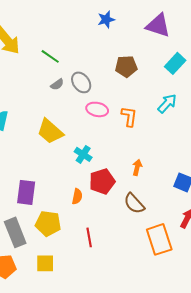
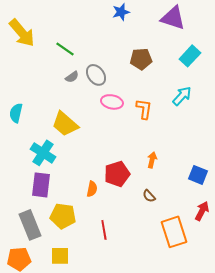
cyan cross: (83, 154) -> (43, 153), moved, size x1.4
brown semicircle: (134, 203) -> (149, 196), size x0.6

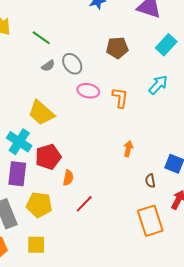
red pentagon: (117, 174) -> (48, 157), moved
brown semicircle: (149, 196) -> (150, 181), moved, turned 32
red line: (104, 230) -> (84, 204), moved, turned 54

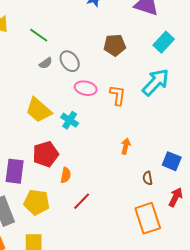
cyan arrow: (158, 85) -> (156, 82), size x1.4
cyan cross: (19, 142) -> (70, 120), moved, size x0.7

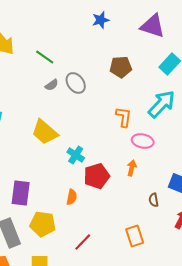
pink ellipse: (86, 88) -> (143, 141), moved
cyan cross: (70, 120) -> (76, 155), moved
red pentagon: (46, 154) -> (97, 176), moved
red line: (82, 201) -> (83, 242), moved
orange rectangle: (148, 218) -> (135, 236), moved, size x0.7

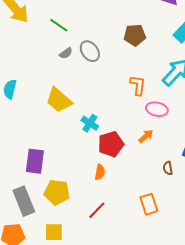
orange arrow: (132, 168) -> (146, 136), turned 35
orange semicircle: (72, 197) -> (100, 172), moved

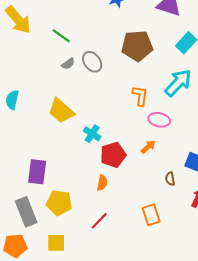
brown pentagon: (135, 35) -> (137, 46), size x1.4

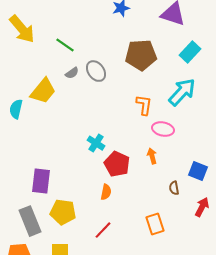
yellow trapezoid: (61, 111) -> (43, 91), moved, turned -92
orange arrow: (148, 147) -> (152, 156), turned -63
red pentagon: (113, 155) -> (117, 164), turned -30

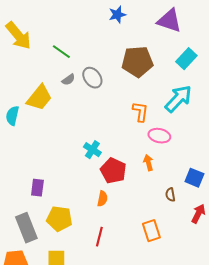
purple rectangle: (41, 181) -> (37, 188), size x0.7
red line: (103, 230) -> (99, 237), turned -30

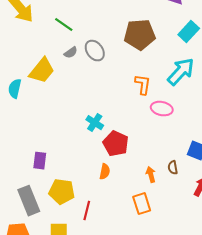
orange arrow: (148, 163) -> (151, 175), moved
orange rectangle: (151, 231) -> (142, 204), moved
red line: (99, 237) -> (87, 211), moved

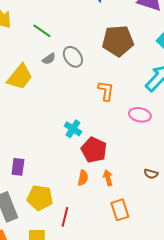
orange L-shape: (143, 85) -> (106, 91), moved
brown semicircle: (173, 168) -> (151, 174), turned -64
orange arrow: (151, 175) -> (108, 178), moved

